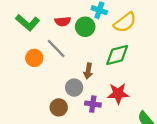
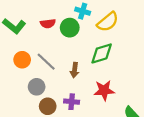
gray line: (56, 48) -> (46, 62), moved
gray circle: (74, 88) -> (37, 87), moved
purple cross: (93, 104) -> (72, 102), moved

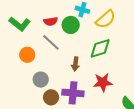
gray line: (46, 62) -> (51, 42), moved
purple cross: (72, 102) -> (73, 93), size x1.5

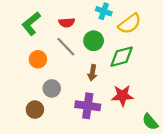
green L-shape: (20, 24) -> (31, 24), turned 100
green circle: (71, 25) -> (94, 41), moved
brown circle: (51, 97) -> (35, 110), moved

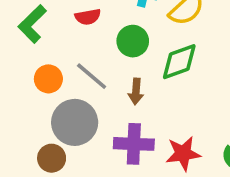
gray line: (66, 47) -> (92, 76), moved
gray circle: (52, 88) -> (75, 122), size x1.6
red star: (122, 96) -> (183, 154), moved

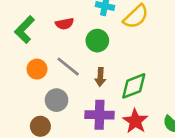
green diamond: (179, 62) -> (134, 86), moved
gray circle: (75, 122) -> (57, 100), size x0.7
red star: (183, 154) -> (135, 121), turned -30

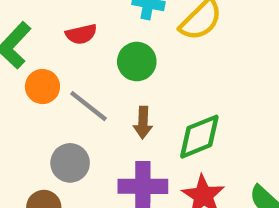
orange circle: (37, 69) -> (42, 87), moved

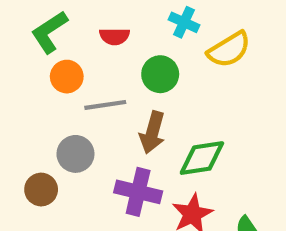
gray line: (88, 106) -> (105, 105), turned -60
brown arrow: (143, 123) -> (152, 132), size x1.4

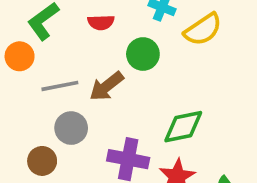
orange circle: (67, 77) -> (20, 56), moved
gray line: (105, 105) -> (60, 86), moved
brown arrow: (152, 132) -> (107, 86), moved, turned 39

